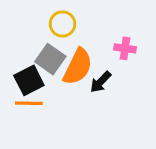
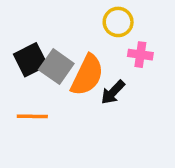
yellow circle: (62, 24) -> (118, 22), moved
black square: (29, 80) -> (31, 60), moved

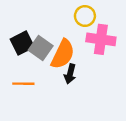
pink cross: (140, 55) -> (101, 39), size x1.6
black arrow: (113, 92) -> (70, 74), moved, turned -30

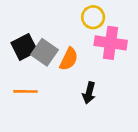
orange semicircle: (63, 54) -> (69, 59), size x0.7
black arrow: (70, 74) -> (89, 93), moved

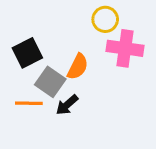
gray square: (44, 52) -> (50, 82), moved
black arrow: (89, 93) -> (67, 105), moved, turned 35

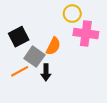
orange line: (29, 103) -> (20, 71), turned -30
black arrow: (67, 105) -> (46, 72), turned -49

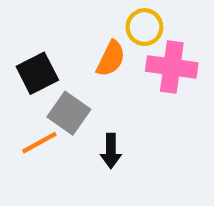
orange semicircle: (53, 46) -> (111, 59), moved
black arrow: (46, 72) -> (111, 151), moved

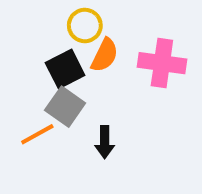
yellow circle: (144, 27) -> (85, 25), moved
black square: (37, 73) -> (65, 69), moved

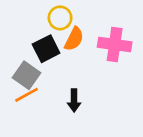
gray square: (65, 107) -> (26, 75), moved

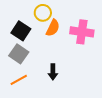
black square: (46, 49) -> (21, 31), moved, turned -30
orange line: (26, 95) -> (19, 80), moved

